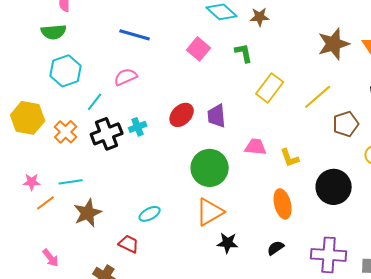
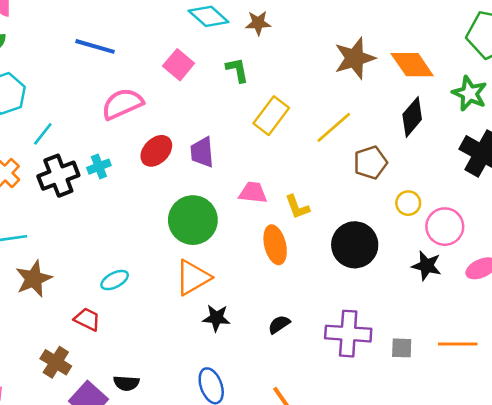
pink semicircle: (126, 77) -> (122, 104), moved, size x1.4
orange ellipse: (283, 204) -> (275, 245), moved

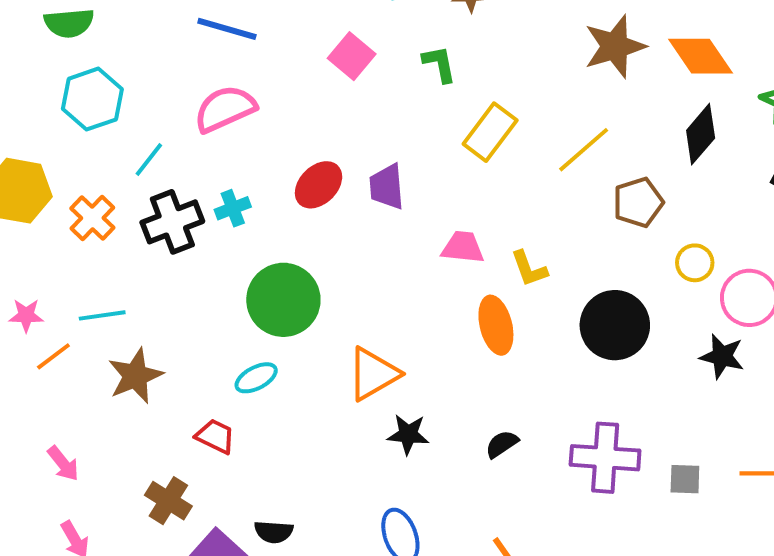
pink semicircle: (122, 104) -> (225, 109), moved
green circle: (193, 220) -> (283, 300), moved

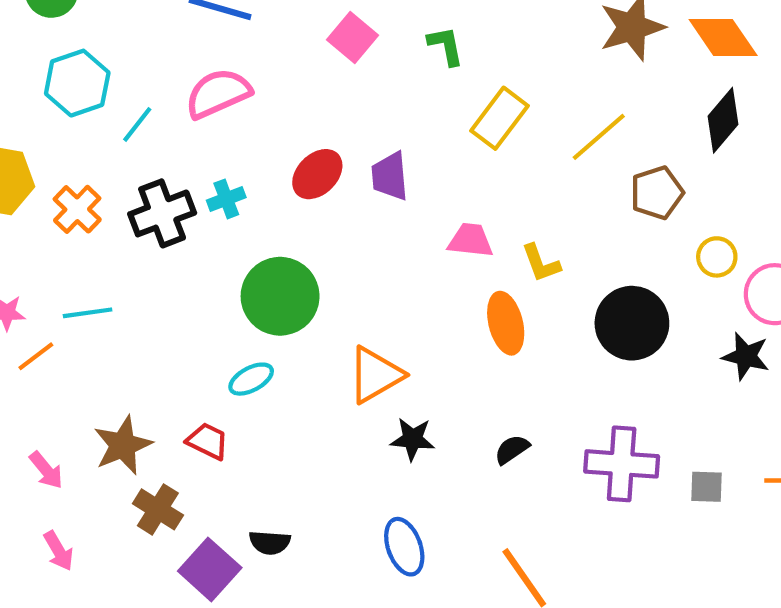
cyan line: (149, 159) -> (137, 124), moved
brown star: (135, 376) -> (123, 445), moved

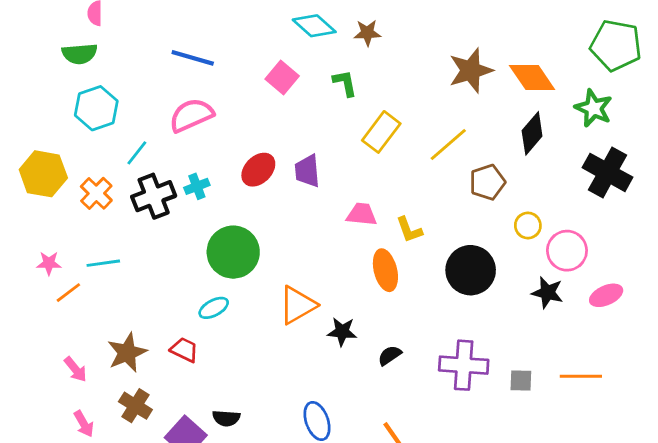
cyan line: (137, 124) -> (137, 153), moved
black star: (413, 439) -> (342, 332), moved
brown cross: (158, 509) -> (135, 406), moved

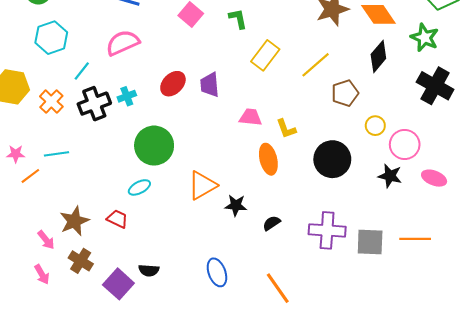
pink ellipse: (606, 295) -> (434, 178), turned 45
pink arrow: (75, 369) -> (46, 240), moved
gray square: (521, 381) -> (370, 242), size x1.6

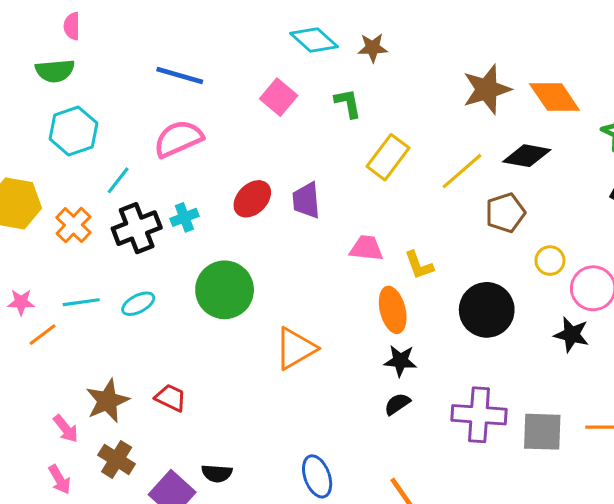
black diamond: (378, 56) -> (527, 156), moved, turned 60
cyan ellipse: (139, 187) -> (138, 304), moved
black star: (236, 205) -> (400, 361), moved

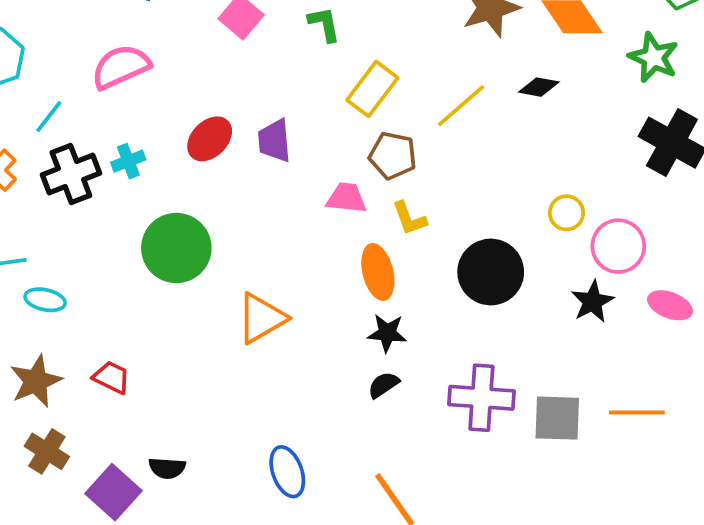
black diamond: (527, 156) -> (539, 87), size x0.7
brown pentagon: (505, 213) -> (393, 156), moved, turned 30
cyan ellipse: (138, 304) -> (45, 300), moved, turned 40
black star: (572, 335) -> (592, 302), turned 30

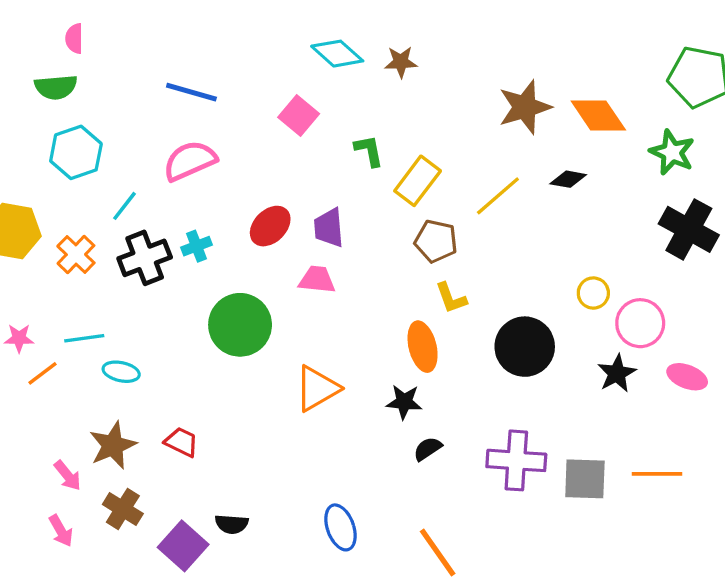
green L-shape: (324, 24) -> (369, 151), moved
pink trapezoid: (346, 198) -> (317, 280), moved
black star: (387, 333) -> (404, 402), moved

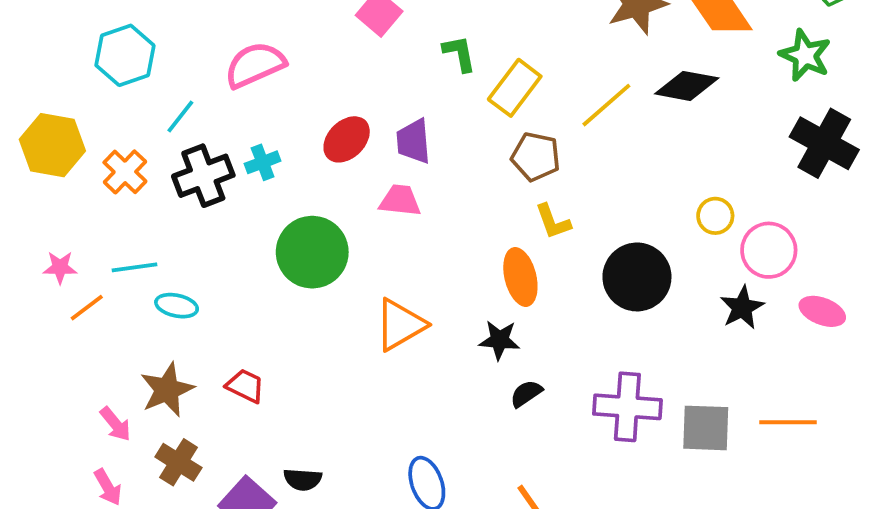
black diamond: (568, 179) -> (687, 86), size x1.5

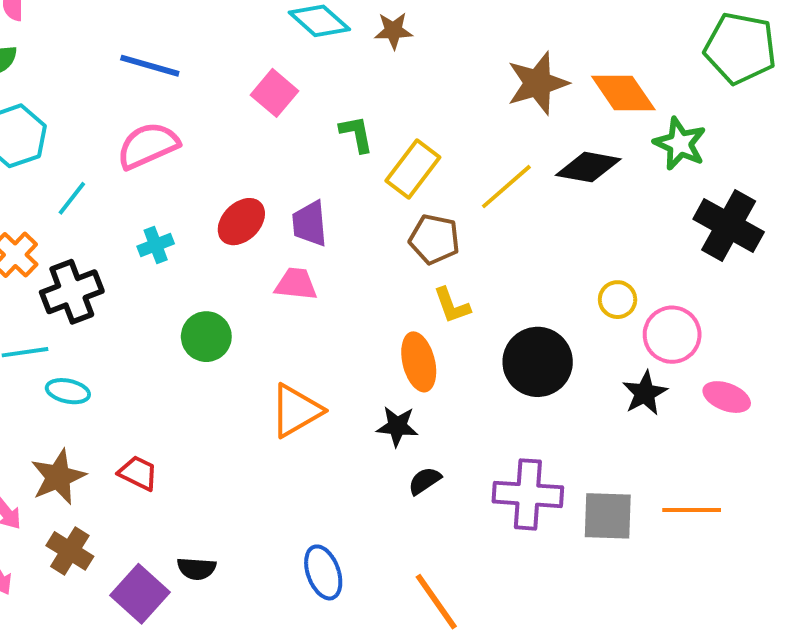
green star: (805, 55) -> (680, 144), moved
black cross: (203, 176) -> (72, 292), moved
green circle: (312, 252) -> (206, 337), size x0.7

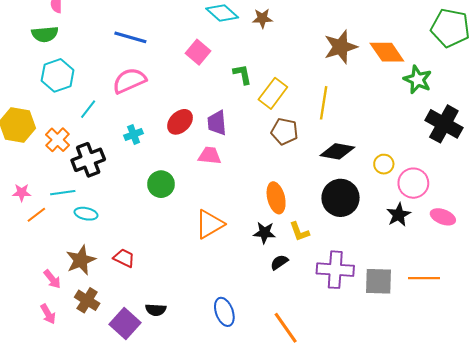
black diamond: (588, 167) -> (337, 151), moved
yellow line: (506, 187) -> (324, 103), turned -40
yellow L-shape: (452, 305) -> (299, 232), moved

